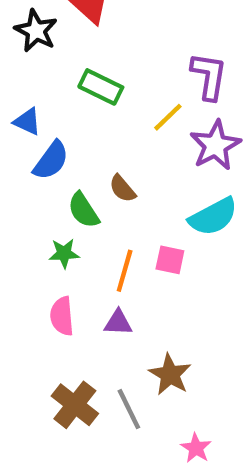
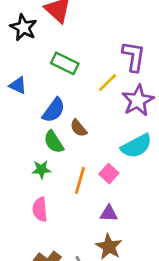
blue semicircle: (51, 160) -> (54, 110), moved
pink square: (170, 260) -> (109, 174), turned 30
purple triangle: (118, 323) -> (109, 214), moved

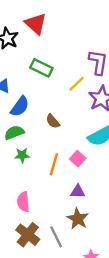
blue semicircle: (54, 110) -> (20, 106), moved
green semicircle: (54, 142) -> (14, 133), moved, turned 102
pink semicircle: (40, 209) -> (23, 202), moved

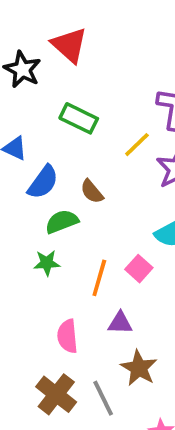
brown semicircle: (53, 121) -> (92, 192), moved
green semicircle: (14, 133) -> (62, 222), moved
purple triangle: (78, 192) -> (120, 323), moved
pink semicircle: (23, 202) -> (67, 336), moved

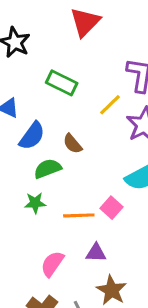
red triangle: (69, 45) -> (85, 22), moved, turned 32
orange line: (99, 278) -> (79, 215), turned 72
pink semicircle: (67, 336) -> (52, 264), turned 40

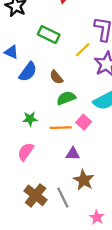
green semicircle: (48, 169) -> (66, 98), moved
pink semicircle: (52, 264) -> (26, 152), moved

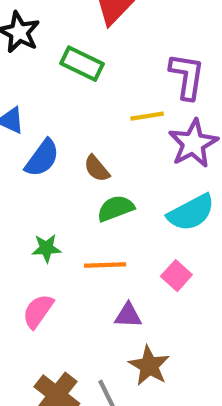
green rectangle: (49, 35) -> (82, 64), moved
yellow line: (83, 50) -> (147, 116), turned 35
pink square: (84, 122) -> (176, 276), moved

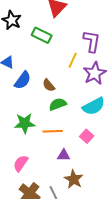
yellow line: (147, 116) -> (73, 60), turned -56
green star: (46, 248) -> (25, 123), size x1.5
pink semicircle: (38, 311) -> (21, 163), moved

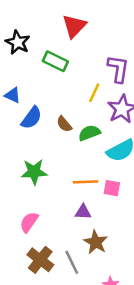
green semicircle: (58, 104) -> (89, 133), moved
orange line: (53, 131) -> (86, 182), moved
pink square: (87, 136) -> (112, 188), turned -32

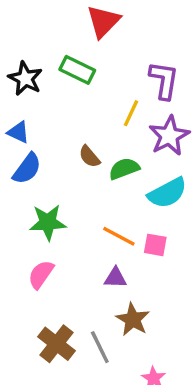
black star: (18, 42) -> (25, 79), moved
blue triangle: (13, 95) -> (18, 132), moved
blue semicircle: (32, 118) -> (27, 169), moved
orange line: (86, 182) -> (119, 236), turned 30
pink semicircle: (29, 222) -> (41, 274), moved

